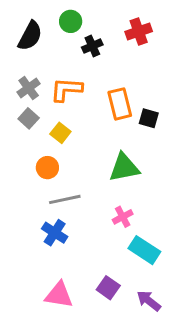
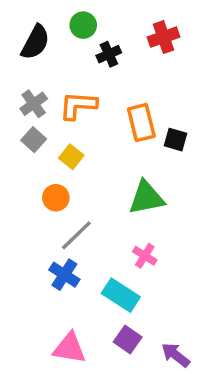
gray line: (65, 199) -> (76, 235), turned -32
pink cross: (123, 217) -> (145, 256), turned -30
cyan rectangle: (144, 250) -> (121, 295), moved

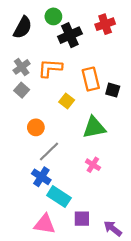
black cross: (109, 54) -> (70, 35), size x1.5
yellow square: (71, 157) -> (67, 101), moved
cyan rectangle: (121, 295) -> (59, 197), moved
purple square: (128, 340) -> (82, 219), turned -35

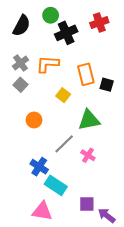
gray line: (49, 152) -> (64, 144), moved
purple square: (82, 219) -> (87, 204), moved

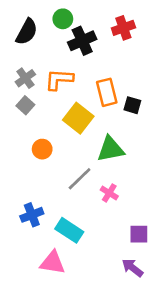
yellow square: (63, 95) -> (78, 118), size x1.6
blue cross: (39, 167) -> (32, 215), moved, turned 36
purple square: (87, 204) -> (139, 234), moved

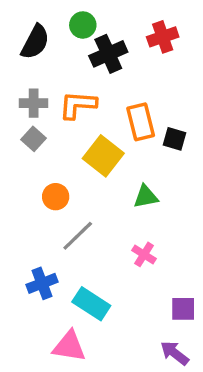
gray cross: (25, 78) -> (34, 103), turned 36
green triangle: (111, 149) -> (146, 197), size x0.7
gray line: (80, 179) -> (78, 236), moved

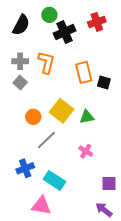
orange L-shape: (78, 105) -> (46, 62), turned 100
yellow square: (103, 156) -> (62, 111), moved

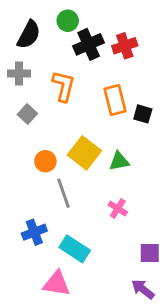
red cross: (97, 22) -> (125, 46), moved
gray cross: (20, 61) -> (19, 74), moved
gray line: (46, 140) -> (64, 193), turned -65

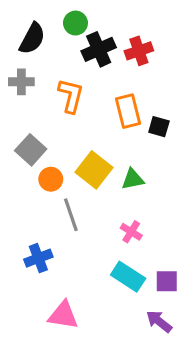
gray square: (27, 114) -> (31, 150), moved, size x1.4
cyan rectangle: (75, 249) -> (128, 277), moved

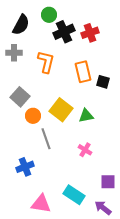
cyan rectangle: (128, 277) -> (74, 195), moved

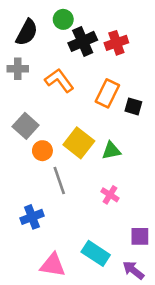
orange L-shape: (46, 62) -> (59, 80), turned -50
orange rectangle: (83, 72) -> (107, 93), turned 40

